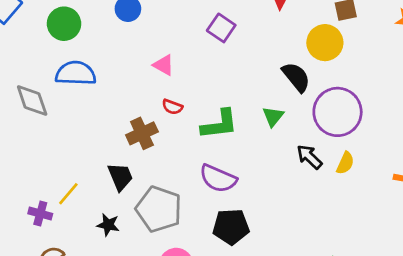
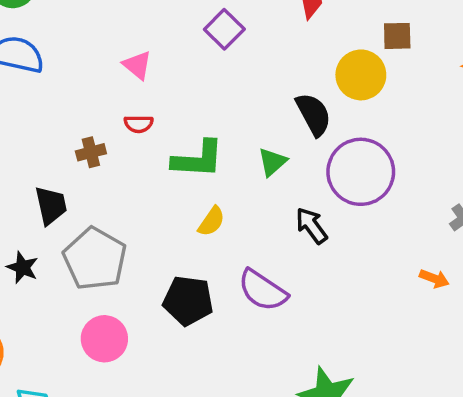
red semicircle: (172, 107) -> (139, 124), turned -30
brown cross: (142, 133) -> (91, 152), size x0.7
yellow semicircle: (345, 163) -> (211, 221), moved
purple semicircle: (218, 178) -> (263, 290), moved

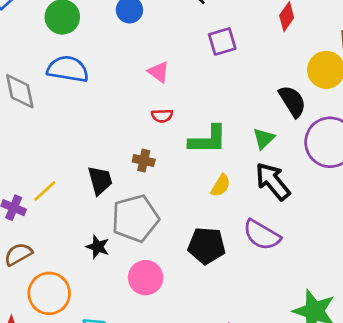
purple square: (224, 29) -> (222, 41), turned 32
brown cross: (91, 152) -> (144, 161), moved, turned 30
black arrow: (312, 226) -> (273, 181), moved, size x1.4
gray pentagon: (95, 259) -> (135, 218), turned 30
black star: (22, 267) -> (98, 247), moved

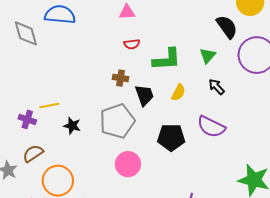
pink triangle: (159, 72) -> (127, 12), turned -36
black trapezoid: (100, 180) -> (144, 95), moved
black arrow: (273, 181) -> (216, 87), size x0.6
yellow line: (45, 191) -> (49, 106), turned 36
black star: (98, 247) -> (72, 126), moved

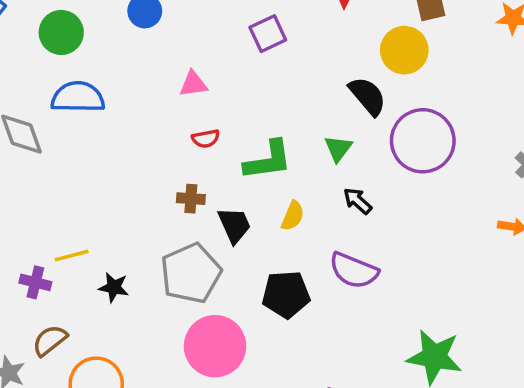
pink circle: (128, 164) -> (215, 346), size x1.4

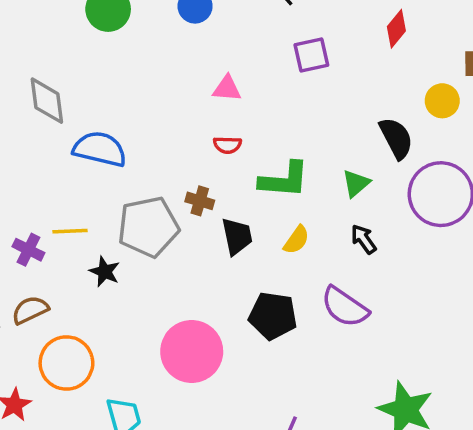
yellow circle: (404, 50) -> (442, 101), size x0.7
blue semicircle: (78, 97) -> (100, 149), moved
gray pentagon: (191, 273) -> (148, 227), moved

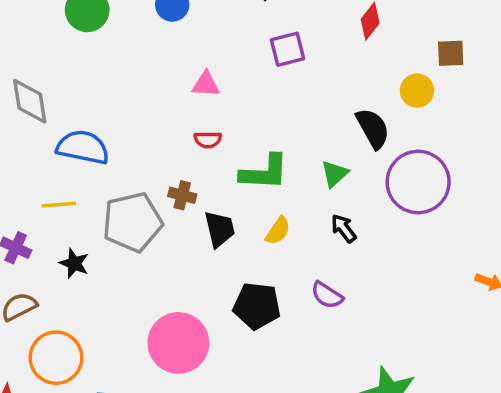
yellow line: (70, 231) -> (59, 205), moved
black star: (105, 272) -> (74, 263), moved
purple semicircle: (345, 307) -> (327, 295), size x0.7

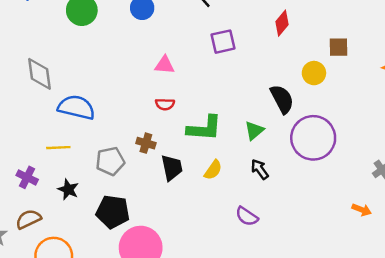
gray pentagon: (133, 222) -> (110, 161), size x0.7
black pentagon: (257, 306) -> (113, 212), moved

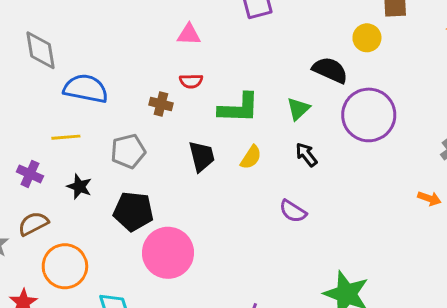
black semicircle: (282, 99) -> (330, 70), turned -36
brown cross: (146, 143) -> (161, 104), moved

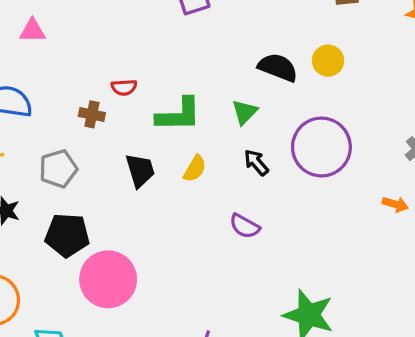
pink triangle: (189, 34) -> (32, 31), moved
yellow circle: (367, 38) -> (328, 61), moved
purple circle: (369, 115) -> (321, 147), moved

